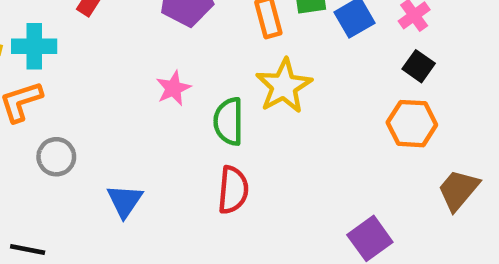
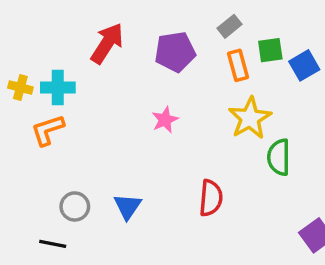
green semicircle: (229, 121) -> (279, 157), moved
gray circle: (56, 157) -> (75, 206), moved

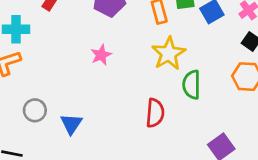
red semicircle: (211, 198) -> (155, 113), moved
gray circle: (75, 206) -> (35, 110), moved

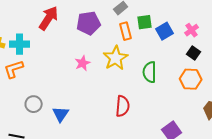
yellow star: (169, 54) -> (116, 58), moved
green semicircle: (192, 85) -> (150, 72), moved

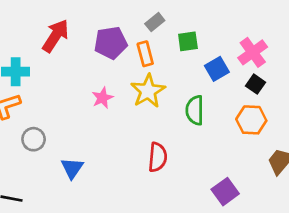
pink cross: (192, 30) -> (253, 52), size x1.5
orange rectangle: (126, 31) -> (145, 54), moved
blue square: (165, 31) -> (217, 69), moved
gray circle: (34, 104) -> (34, 139), moved

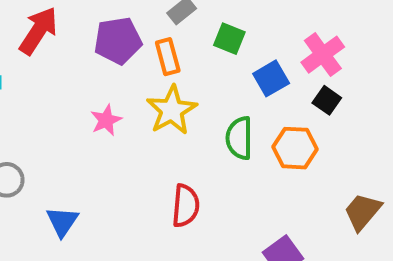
green square: (188, 41) -> (229, 39), turned 30
orange hexagon: (251, 120) -> (295, 148), moved

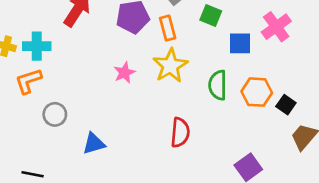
blue square: (271, 78) -> (240, 43), turned 30
black square: (327, 100) -> (286, 105), moved
blue triangle: (62, 222) -> (94, 144), turned 40

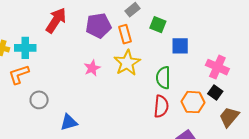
pink cross: (276, 27) -> (217, 67), moved, turned -30
orange hexagon: (257, 92) -> (193, 102), moved
red semicircle: (180, 132) -> (161, 106), moved

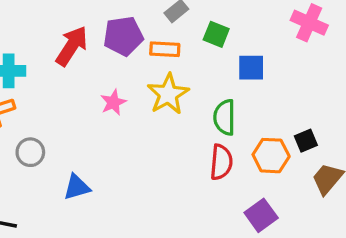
red arrow: (56, 20) -> (72, 46), moved
orange rectangle: (125, 34) -> (165, 49), turned -72
pink cross: (217, 67) -> (309, 23), moved
black square: (215, 93) -> (306, 141), turned 32

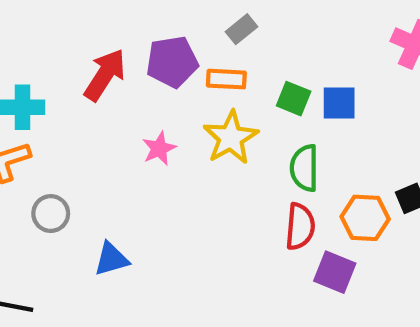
green square: (216, 34) -> (294, 99), moved
purple square: (261, 215) -> (335, 272), moved, turned -32

